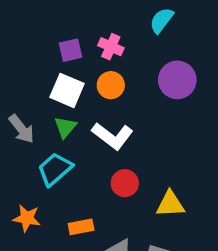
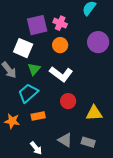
purple square: (71, 50) -> (37, 25), size x1.5
white square: (67, 90) -> (23, 48), moved
orange rectangle: (81, 227) -> (38, 116), moved

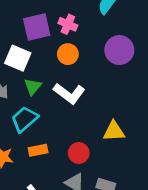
red circle: (68, 101) -> (79, 153), moved
yellow triangle: (94, 113) -> (114, 131), moved

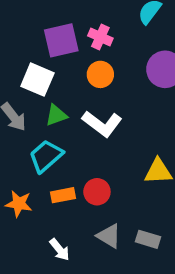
green triangle: (33, 87) -> (56, 115), turned 30
red circle: (79, 153) -> (97, 192), moved

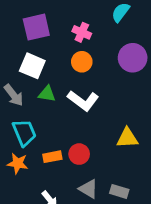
purple square: (61, 40) -> (36, 27), moved
green triangle: (56, 115) -> (47, 94), turned 30
cyan trapezoid: (46, 156) -> (24, 133), moved, turned 108

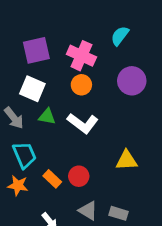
pink cross: (82, 32) -> (81, 56), size x1.5
orange rectangle: (52, 157) -> (52, 179), turned 54

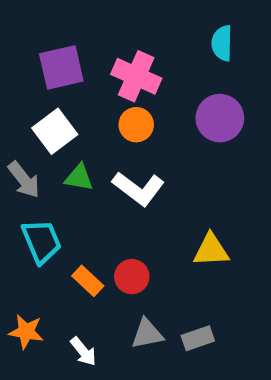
cyan semicircle: (120, 36) -> (222, 43), moved, turned -36
white square: (32, 89) -> (55, 131), turned 30
orange star: (18, 185) -> (26, 332), moved
gray triangle: (88, 211) -> (147, 334), turned -42
gray rectangle: (119, 213) -> (198, 338), turned -36

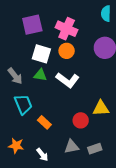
white square: (55, 131) -> (41, 54), moved, turned -36
red circle: (132, 277) -> (81, 120), moved

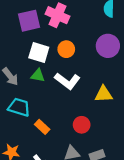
pink cross: (67, 29) -> (57, 15), moved
cyan trapezoid: (23, 104) -> (19, 107), turned -50
yellow triangle: (101, 108) -> (104, 94), moved

